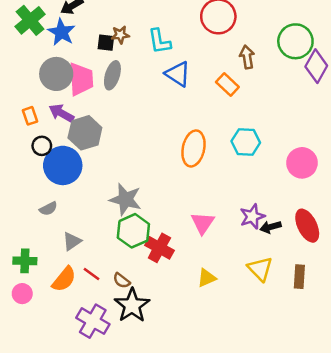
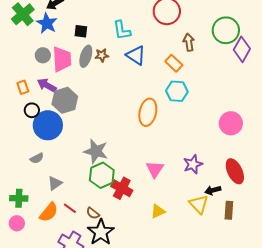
brown star: (120, 35) -> (102, 55), moved
gray circle: (56, 74) -> (43, 55), size x0.6
cyan hexagon: (246, 142) -> (177, 91), moved
black arrow: (271, 227) -> (213, 190), moved

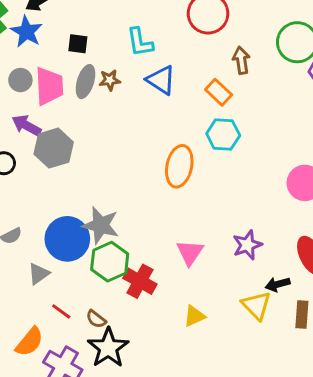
blue circle: (48, 125) -> (67, 239), moved
orange semicircle: (49, 212) -> (30, 342), moved

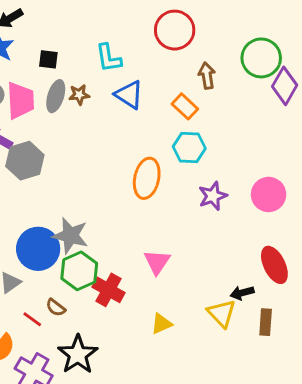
purple star: (247, 245) -> (213, 196), moved
brown semicircle: (96, 319) -> (56, 307), moved

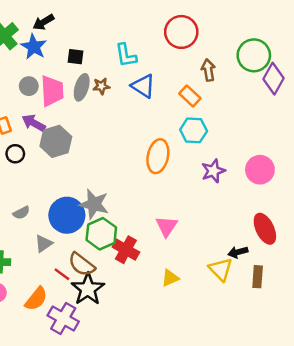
brown semicircle: (56, 307) -> (82, 264), size x1.6
black star: (78, 354) -> (88, 289), moved

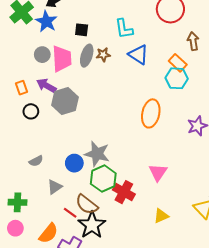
cyan hexagon: (194, 130) -> (177, 78), moved
blue circle: (67, 215) -> (74, 163), size x0.6

